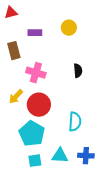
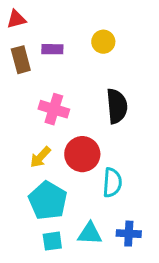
brown rectangle: (14, 51) -> (21, 60), moved
black semicircle: (78, 71) -> (117, 106), size x1.6
yellow arrow: (16, 97) -> (40, 157), moved
red circle: (39, 105) -> (82, 154), moved

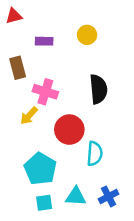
brown rectangle: (21, 60) -> (18, 68), moved
yellow arrow: (40, 157) -> (29, 116), moved
blue cross: (129, 234) -> (109, 196), turned -30

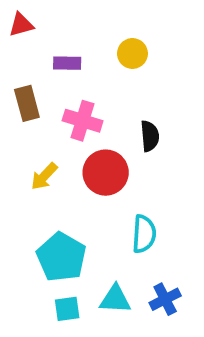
black semicircle: (98, 89) -> (150, 136), size x0.7
pink cross: (45, 92) -> (83, 121), moved
red circle: (69, 130) -> (106, 173), moved

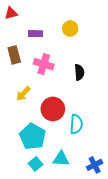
red circle: (106, 173) -> (53, 109), moved
blue cross: (165, 299) -> (95, 165), moved
cyan square: (67, 309) -> (36, 164), turned -32

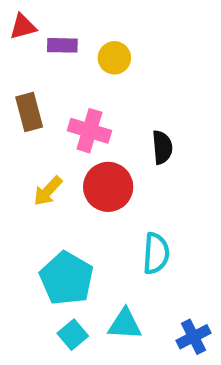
yellow circle: (70, 29) -> (114, 58), moved
purple rectangle: (36, 34) -> (62, 45), moved
red circle: (53, 109) -> (108, 187), moved

